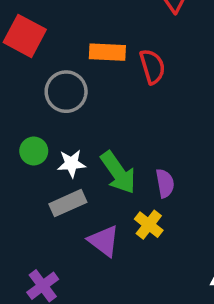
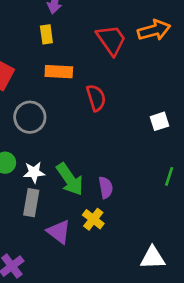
orange rectangle: (107, 52) -> (59, 72), moved
gray rectangle: (68, 203) -> (31, 203), turned -56

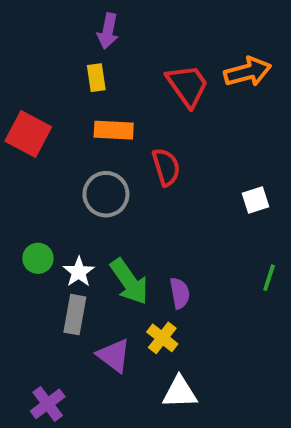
gray circle: (30, 117) -> (106, 194), moved
white star: (34, 172) -> (79, 272), turned -30
white triangle: (153, 258) -> (180, 392), moved

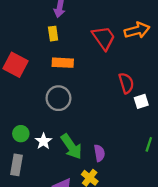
red semicircle: (166, 167) -> (126, 83), moved
gray rectangle: (75, 315) -> (17, 165), moved

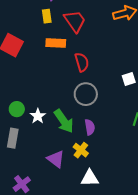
red trapezoid: (104, 38) -> (75, 21), moved
red semicircle: (126, 83) -> (82, 62), moved
gray circle: (58, 98) -> (86, 94), moved

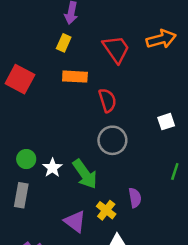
yellow rectangle: (47, 16) -> (64, 43), turned 32
red trapezoid: (75, 21) -> (116, 49), moved
purple semicircle: (90, 127) -> (135, 198), moved

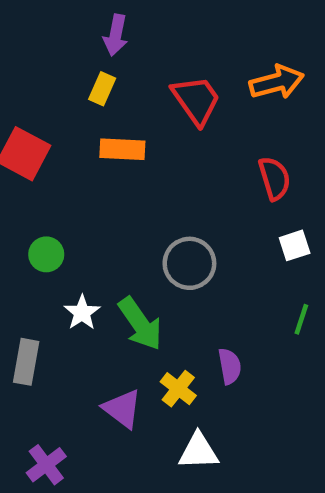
red semicircle: (107, 100) -> (274, 178), moved
white square: (166, 122) -> (295, 245), moved
green circle: (26, 159) -> (46, 254), moved

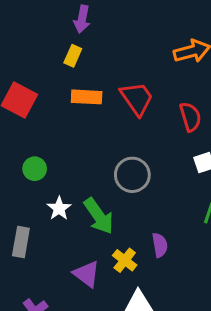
red trapezoid: (196, 100) -> (137, 98), moved

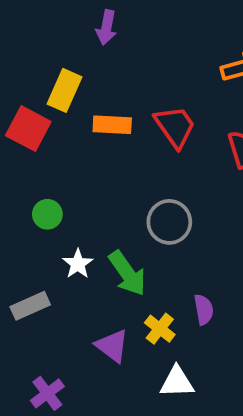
yellow rectangle: (73, 56) -> (65, 90), moved, size x1.5
gray rectangle: (21, 242) -> (30, 306), turned 56

